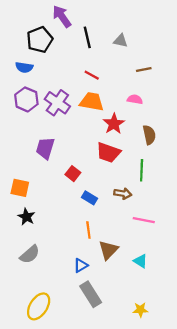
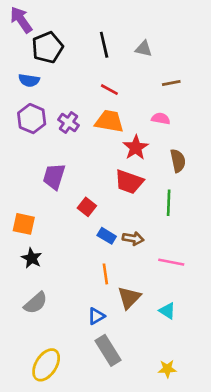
purple arrow: (62, 16) -> (21, 20), moved
purple cross: (57, 103) -> (68, 123), size x0.7
brown arrow: (123, 193) -> (133, 238), moved

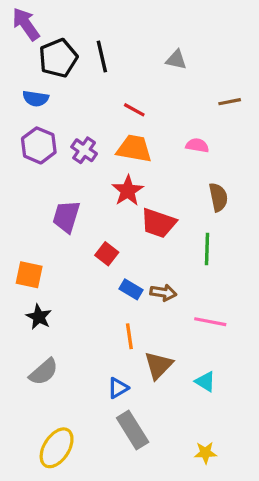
black line: (104, 45) -> (102, 56), moved
brown line: (171, 83) -> (230, 102), moved
red star: (136, 148) -> (128, 191), moved

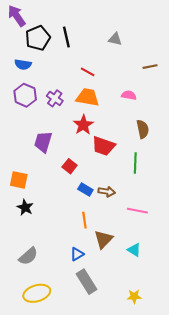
gray semicircle: (44, 372) -> (28, 256), moved
yellow ellipse: (57, 448) -> (37, 293), turned 40

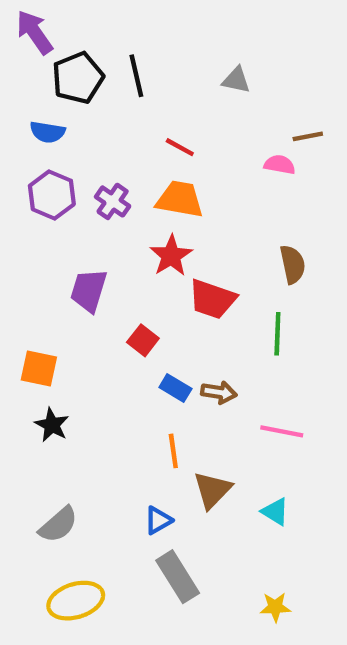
pink semicircle: (129, 95) -> (280, 165), moved

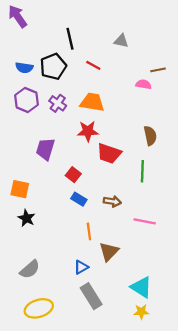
black pentagon: (78, 78) -> (53, 67), moved
red line: (180, 147) -> (93, 65), moved
red star: (171, 256) -> (88, 131), turned 30
blue rectangle: (175, 388) -> (79, 199), moved
cyan triangle: (275, 512) -> (141, 287), moved, size x1.5

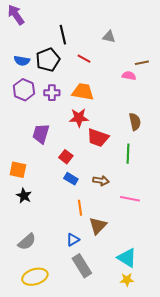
purple cross: (58, 103) -> (52, 93), turned -35

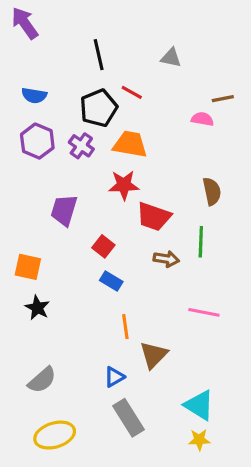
black pentagon: (48, 60) -> (99, 108), moved
purple cross: (52, 93) -> (81, 146), turned 35
brown arrow: (101, 181) -> (166, 259), moved

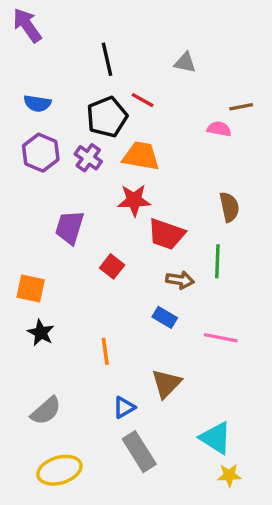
blue rectangle: (111, 281) -> (165, 317), moved
orange line: (125, 327) -> (105, 351), moved
yellow star: (199, 440) -> (229, 475), moved

